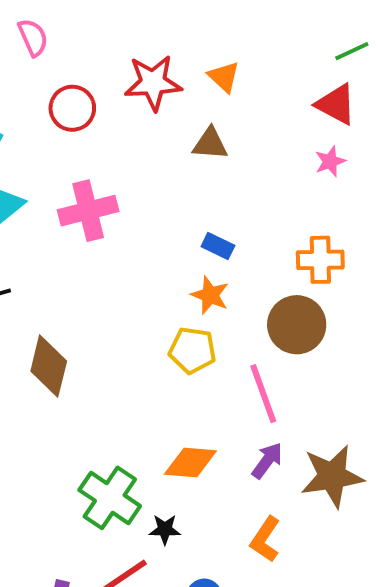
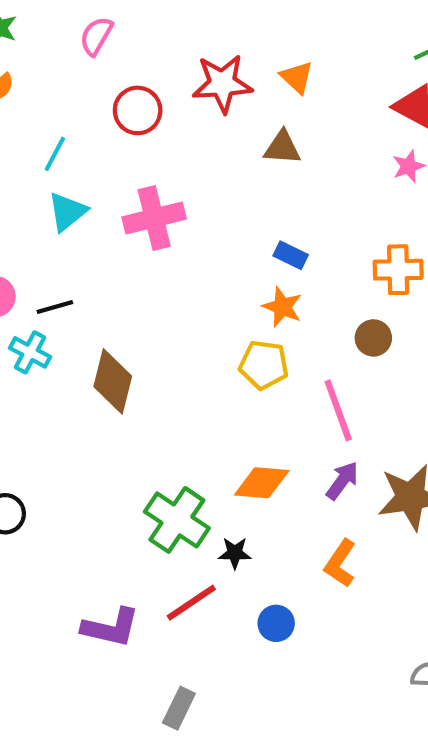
pink semicircle: (33, 37) -> (96, 36), turned -126
brown circle: (297, 325) -> (373, 338), size x0.6

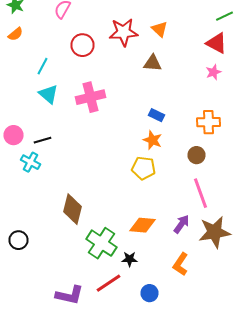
cyan triangle: (67, 212) -> (48, 94), turned -40
brown diamond: (113, 381) -> (72, 209), moved
pink line: (338, 410) -> (200, 193), moved

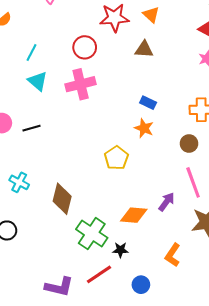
red circle: (82, 45) -> (85, 47), moved
cyan cross: (30, 162) -> (19, 182), moved
yellow pentagon: (144, 168) -> (116, 158), moved, turned 30
purple arrow: (182, 224) -> (166, 202), moved

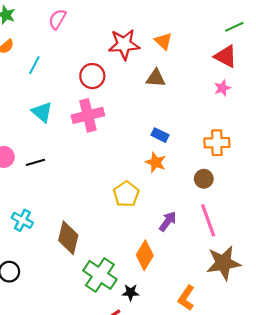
cyan line: (31, 52) -> (34, 65), moved
purple arrow: (166, 202) -> (168, 221), moved
orange diamond: (134, 215) -> (145, 255), turned -64

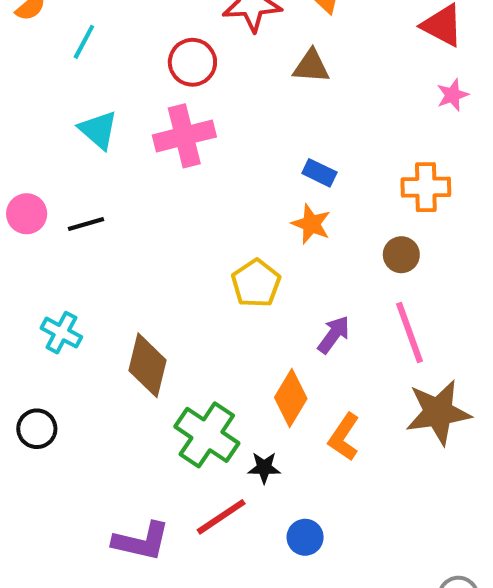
pink star: (222, 88) -> (452, 95), moved
orange L-shape: (186, 298) -> (344, 437), moved

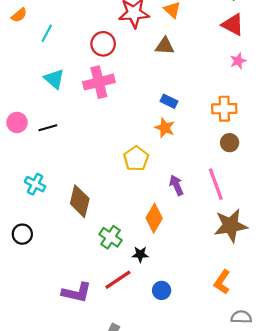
brown circle: (401, 255) -> (230, 143), moved
purple arrow: (334, 335) -> (176, 185), turned -60
green cross: (207, 435) -> (111, 237), size x0.7
orange L-shape: (344, 437) -> (222, 282), moved

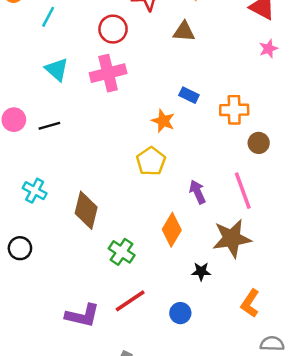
orange cross: (224, 109) -> (234, 110), moved
orange star: (165, 128) -> (163, 121), moved
brown star: (231, 226) -> (232, 238), moved
black star: (140, 254) -> (201, 271), moved

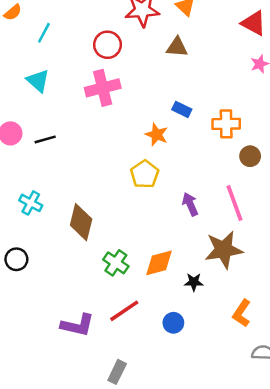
cyan triangle: (57, 69) -> (38, 81), moved
orange diamond: (172, 230) -> (159, 263), moved, turned 44

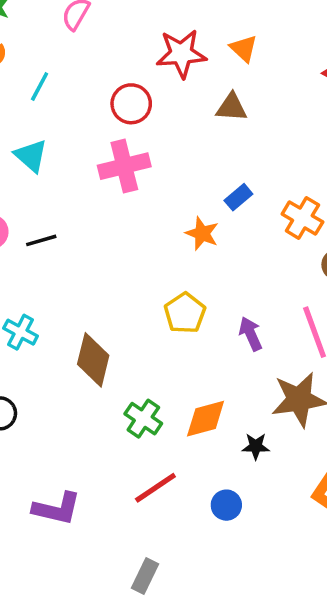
blue rectangle: (182, 109) -> (238, 197), turned -66
orange cross: (226, 124) -> (302, 218), turned 32
yellow pentagon: (145, 174) -> (185, 313), moved
purple L-shape: (78, 325) -> (57, 509), moved

